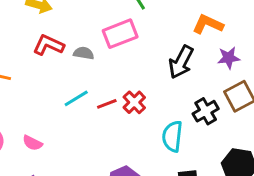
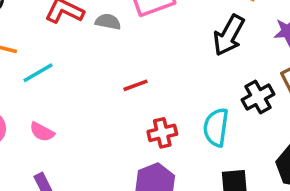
cyan line: (76, 98) -> (38, 73), moved
red cross: (134, 102) -> (162, 133), moved, turned 30

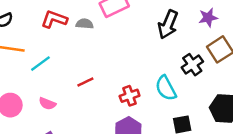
red line: (135, 85) -> (85, 82), moved
cyan semicircle: (216, 127) -> (166, 88), turned -30

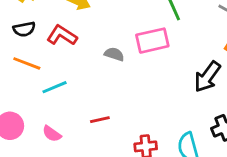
red L-shape: (54, 19) -> (62, 35), moved

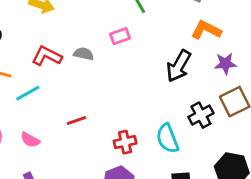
red L-shape: (62, 35) -> (47, 56), moved
pink rectangle: (152, 41) -> (120, 36), size x0.6

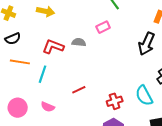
cyan line: (28, 93) -> (43, 74), turned -36

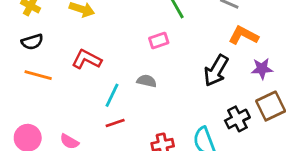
gray semicircle: (79, 42) -> (147, 81), moved
cyan line: (43, 74) -> (112, 95), moved

